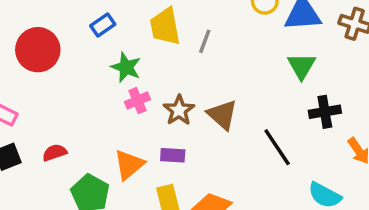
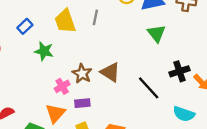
gray line: (205, 41) -> (95, 17), moved
pink cross: (137, 101) -> (62, 86), moved
black cross: (325, 112) -> (180, 71), moved

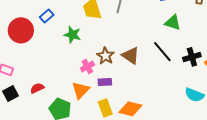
blue rectangle: (25, 26) -> (47, 16), moved
green triangle: (156, 33) -> (173, 23), turned -36
black line: (149, 88) -> (162, 52), moved

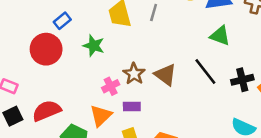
red circle: (21, 30) -> (46, 49), moved
red semicircle: (37, 88) -> (47, 111), size x1.6

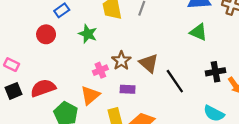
red circle: (46, 49) -> (46, 34), size x0.7
black line: (205, 72) -> (175, 81), moved
purple rectangle: (132, 107) -> (128, 89), moved

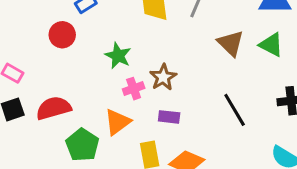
green star: (88, 34) -> (118, 56), moved
brown triangle: (149, 63) -> (231, 43), moved

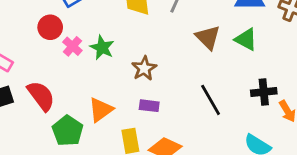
pink cross: (134, 89) -> (72, 46), moved, turned -30
red semicircle: (54, 108) -> (41, 96), turned 68

